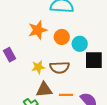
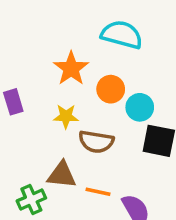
orange star: (38, 30) -> (71, 68), turned -30
yellow star: (38, 67) -> (66, 116), moved

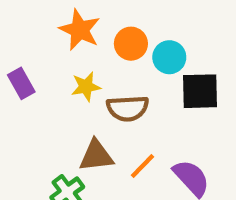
orange line: (98, 192) -> (143, 166), turned -45

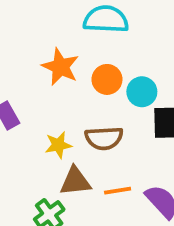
yellow star: (86, 87) -> (58, 145), moved
orange line: (143, 166) -> (118, 191), turned 36

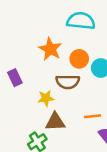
brown semicircle: (104, 138) -> (68, 82), moved
orange line: (118, 191) -> (93, 116), moved

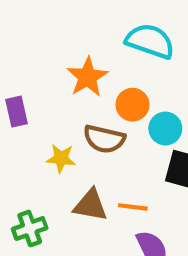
brown triangle: (55, 122) -> (91, 205), moved

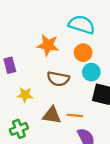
orange star: (87, 77) -> (48, 45), turned -30
orange circle: (133, 105) -> (83, 53), moved
yellow star: (61, 158) -> (25, 95), moved

